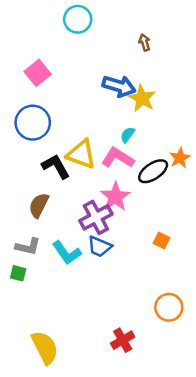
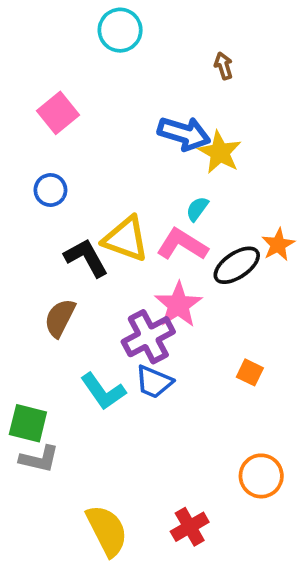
blue circle: (33, 123) -> (50, 190), size x0.6
gray L-shape: (28, 247) -> (39, 459), moved
green square: (18, 273) -> (28, 423), size x1.5
yellow semicircle: (45, 347) -> (107, 530), moved

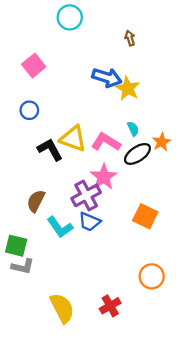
cyan semicircle: (197, 209) -> (133, 129), moved, turned 120
brown semicircle: (60, 318) -> (36, 201), moved
orange square: (250, 372) -> (145, 216), size x1.6

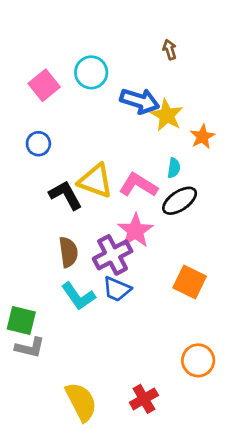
cyan circle: (70, 17) -> (91, 72), moved
cyan semicircle: (133, 129) -> (174, 168), turned 32
orange star: (162, 142) -> (202, 137), moved
brown semicircle: (36, 201) -> (68, 252), moved, turned 145

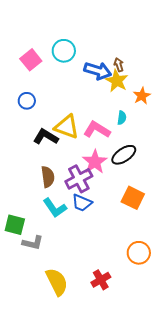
brown arrow: (170, 50) -> (119, 65), moved
black L-shape: (66, 195) -> (46, 137), turned -30
black ellipse: (180, 201) -> (124, 155), moved
gray L-shape: (30, 348) -> (33, 243), moved

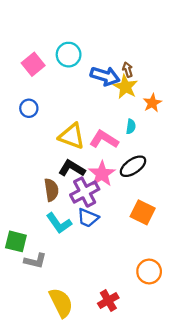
black L-shape: (46, 137) -> (72, 168), moved

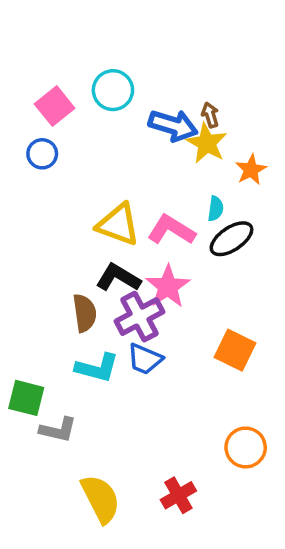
blue circle: (29, 108) -> (42, 154), moved
black ellipse: (133, 166) -> (231, 239), moved
cyan L-shape: (59, 223) -> (97, 368), turned -40

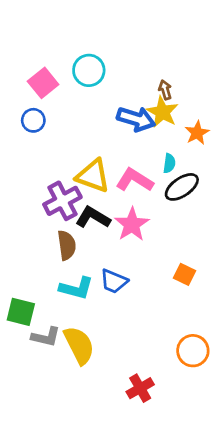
blue arrow: (173, 126) -> (136, 119), moved
purple cross: (139, 317) -> (62, 201), moved
orange square: (235, 350) -> (185, 274), size x0.7
yellow semicircle: (101, 499) -> (79, 345), moved

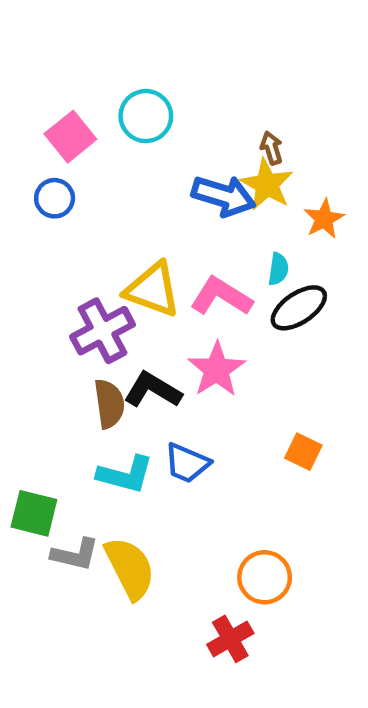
black L-shape: (93, 217) -> (153, 390), moved
orange circle: (193, 351) -> (265, 577), moved

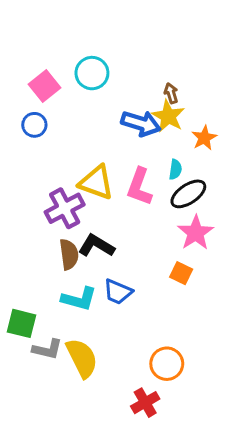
pink L-shape: (221, 296) -> (139, 187), turned -102
pink star: (217, 369) -> (196, 233), moved
orange square: (303, 452) -> (181, 273), moved

